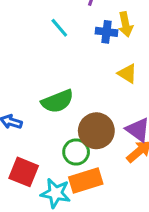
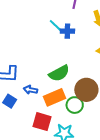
blue cross: (107, 32) -> (67, 31), moved
orange rectangle: (86, 180) -> (55, 97), moved

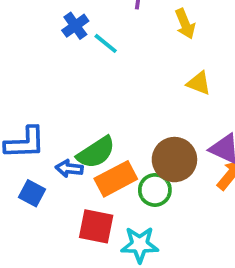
blue cross: (67, 31) -> (75, 26), moved, turned -32
green semicircle: (59, 73) -> (96, 152), moved

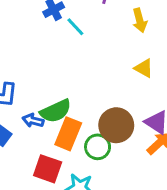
orange rectangle: (116, 179) -> (68, 134), turned -48

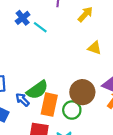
yellow arrow: (140, 20) -> (85, 14), turned -112
blue arrow: (33, 121) -> (22, 100), turned 40

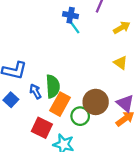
blue cross: (23, 18) -> (71, 15), moved, turned 32
green semicircle: (37, 90) -> (53, 86), turned -75

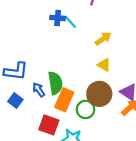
blue cross: (71, 15) -> (58, 18), moved
yellow arrow: (122, 28) -> (103, 39), moved
yellow triangle: (121, 63) -> (104, 65), moved

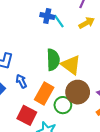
yellow arrow: (103, 39) -> (87, 23), moved
yellow triangle: (104, 65) -> (71, 65), moved, size x1.5
green semicircle: (55, 83) -> (53, 60), moved

